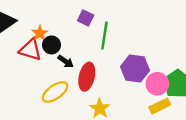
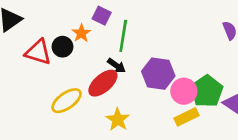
orange star: (40, 33) -> (81, 33), moved
black arrow: (66, 61) -> (116, 66), moved
red ellipse: (87, 77) -> (103, 83), turned 36

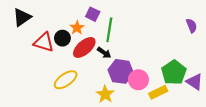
purple hexagon: (158, 74) -> (121, 71), moved
red ellipse: (103, 83) -> (84, 47), moved
pink circle: (184, 91) -> (138, 80), moved

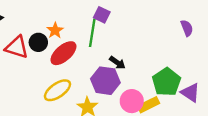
purple square: (93, 14) -> (102, 15), moved
black arrow: (104, 53) -> (117, 63), moved
yellow ellipse: (66, 80) -> (57, 90), moved
pink circle: (138, 80) -> (132, 101), moved

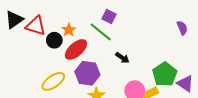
green line: (92, 33) -> (101, 32), turned -60
red triangle: (17, 47) -> (36, 26), moved
purple hexagon: (105, 81) -> (87, 73), moved
yellow ellipse: (57, 90) -> (53, 81), moved

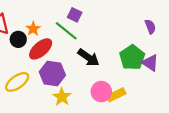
black arrow: (122, 58) -> (89, 57), size x1.5
green pentagon: (165, 74) -> (132, 57), moved
purple triangle: (185, 84) -> (150, 63), moved

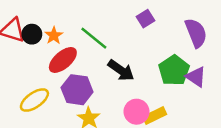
purple square: (75, 15) -> (146, 19), moved, turned 32
purple semicircle: (150, 27) -> (196, 33), size x1.6
black circle: (18, 39) -> (32, 34), moved

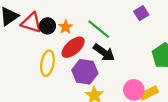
black arrow: (121, 70) -> (104, 53), moved
yellow ellipse: (34, 100) -> (47, 63), moved, turned -45

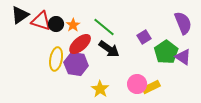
purple square: (141, 13) -> (144, 37), moved
purple hexagon: (85, 72) -> (76, 64), moved

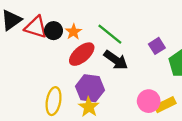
yellow ellipse: (56, 59) -> (54, 101), moved
purple hexagon: (76, 64) -> (90, 88), moved
yellow star: (100, 89) -> (89, 107), moved

